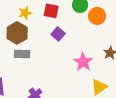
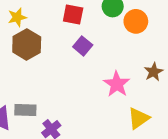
yellow star: (25, 13) -> (17, 17), moved
gray rectangle: (22, 54) -> (25, 110), moved

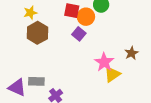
orange circle: (136, 21) -> (86, 17), moved
yellow triangle: (139, 118) -> (112, 74), moved

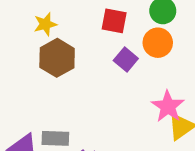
orange circle: (86, 17) -> (158, 43), moved

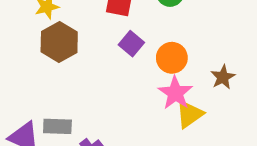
orange circle: (158, 43) -> (172, 58), moved

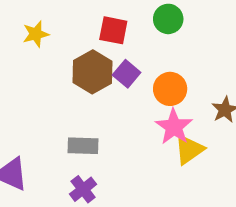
brown hexagon: (59, 42) -> (93, 72), moved
gray rectangle: (57, 126) -> (83, 146), moved

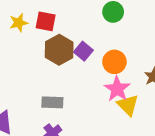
red square: (113, 30) -> (46, 21), moved
yellow triangle: (189, 149) -> (128, 105), turned -40

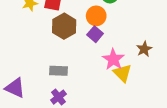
purple square: (83, 51) -> (95, 34), moved
orange circle: (114, 62) -> (96, 16), moved

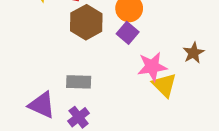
pink star: (113, 59) -> (152, 67), turned 30
purple triangle: (15, 88) -> (42, 105), moved

